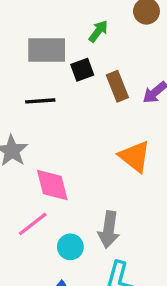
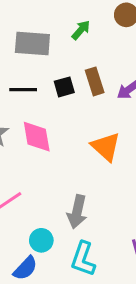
black square: (82, 70) -> (64, 87), moved
pink diamond: (52, 185) -> (37, 137), moved
cyan circle: (70, 247) -> (41, 240), moved

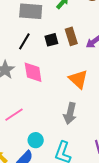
black line: (23, 90) -> (24, 41), turned -60
gray arrow: (77, 212) -> (70, 113), moved

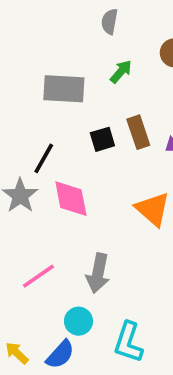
black line: (24, 41) -> (44, 158), moved
gray arrow: (70, 113) -> (98, 273), moved

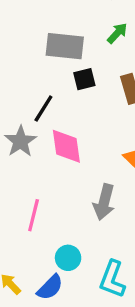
black square: (102, 139) -> (84, 79), moved
gray arrow: (98, 273) -> (104, 202), moved
pink line: (38, 276) -> (34, 215), turned -44

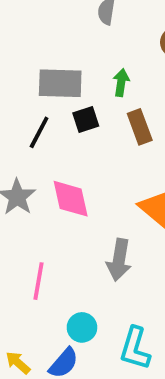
green arrow: (117, 33) -> (121, 83), moved, turned -30
black line: (43, 109) -> (39, 132), moved

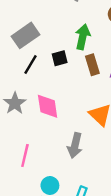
gray rectangle: (60, 83) -> (25, 35), moved, turned -40
green arrow: (121, 83) -> (83, 37), size x1.5

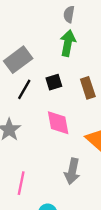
green arrow: (83, 37) -> (68, 43), moved
pink diamond: (48, 106) -> (58, 123), moved

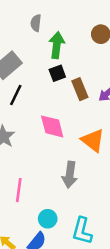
gray semicircle: (69, 14) -> (36, 23), moved
black square: (54, 82) -> (57, 73), moved

